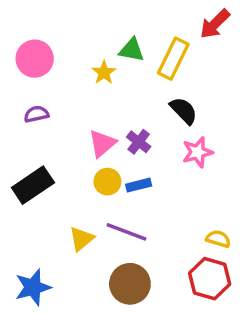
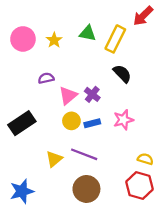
yellow star: (104, 72) -> (54, 40), moved
purple semicircle: (36, 114) -> (46, 78), moved
pink star: (198, 152) -> (123, 120), moved

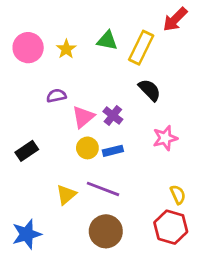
pink star: (123, 120) -> (165, 138), moved
black rectangle: (22, 123) -> (27, 151), size x0.7
yellow semicircle: (145, 159) -> (178, 195), turned 49

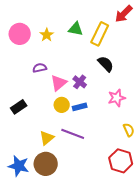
yellow semicircle: (178, 195) -> (129, 130), moved
brown circle: (106, 231) -> (46, 164), moved
blue star: (27, 234) -> (19, 166), turned 30

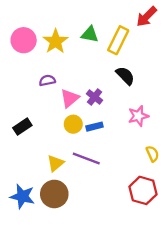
yellow star: (47, 35) -> (55, 41), size x1.5

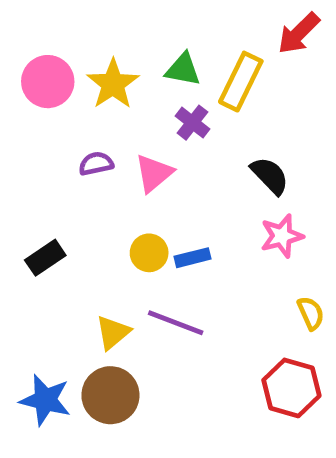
black semicircle: (125, 76) -> (270, 176), moved
purple cross: (95, 97) -> (193, 123), moved
pink triangle: (70, 98) -> (154, 173), moved

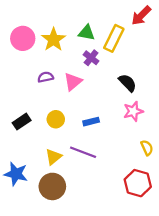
yellow circle: (149, 253) -> (56, 119), moved
blue star: (45, 400) -> (16, 174), moved

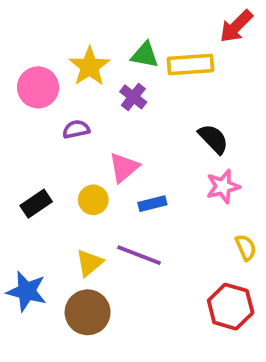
pink circle: (23, 38) -> (38, 87), moved
yellow rectangle: (114, 38) -> (190, 64), turned 60
purple cross: (91, 58) -> (133, 97), moved
pink triangle: (73, 82) -> (124, 167), moved

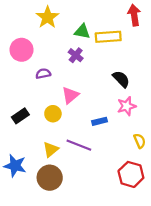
red arrow: (236, 26) -> (134, 15), turned 126
yellow star: (89, 66) -> (47, 17), moved
blue rectangle: (152, 204) -> (100, 121), moved

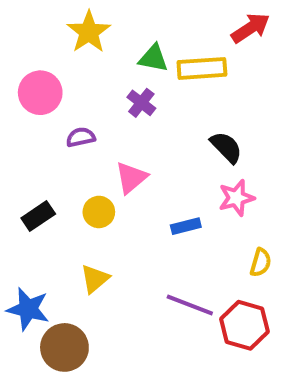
red arrow: (134, 15) -> (251, 28), turned 66
yellow semicircle: (140, 141) -> (261, 263), turned 40
purple line: (79, 145) -> (190, 305), moved
brown circle: (50, 178) -> (64, 347), moved

